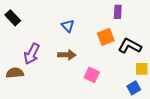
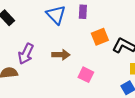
purple rectangle: (118, 12) -> (83, 12), moved
blue triangle: (68, 26) -> (56, 15), moved, size x1.5

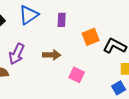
purple rectangle: (83, 12) -> (62, 20), moved
blue triangle: (56, 15) -> (29, 15), moved, turned 40

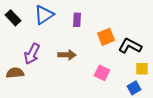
pink square: (77, 75) -> (102, 73), moved

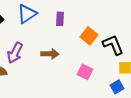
orange square: (106, 37) -> (89, 36), turned -30
black L-shape: (130, 46) -> (113, 45), turned 40

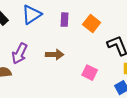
orange square: (89, 36) -> (92, 24), moved

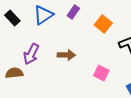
purple rectangle: (65, 20) -> (73, 12), moved, turned 32

